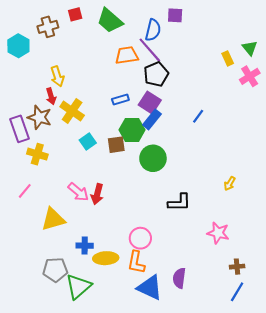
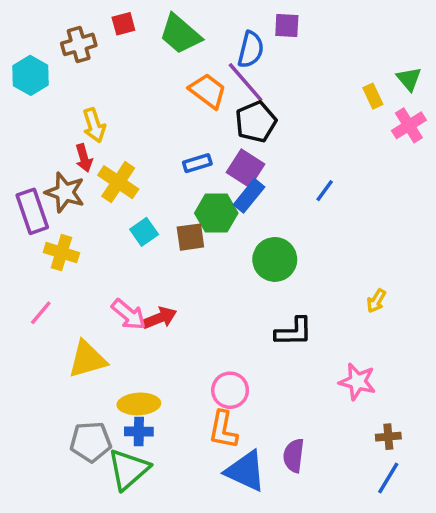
orange trapezoid: (127, 55) -> (208, 91), turned 45
green circle: (153, 158) -> (275, 259), moved
red arrow: (97, 194) -> (160, 318), turned -126
blue cross: (85, 246) -> (139, 431), moved
yellow ellipse: (106, 258) -> (139, 404), moved

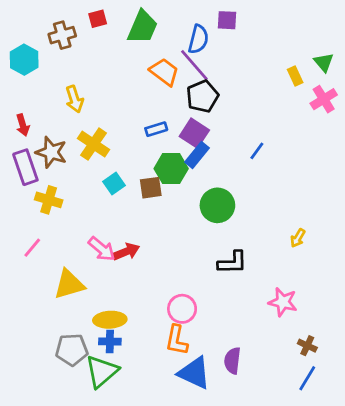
green trapezoid: (180, 34) -> (143, 27), turned -108
red arrow: (84, 158) -> (23, 125), moved
brown cross: (388, 437) -> (307, 346), turned 30

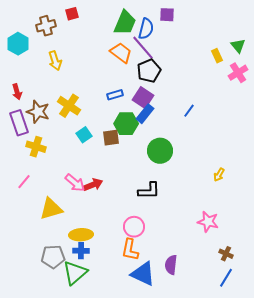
green trapezoid: (143, 27) -> (125, 23), moved
yellow arrow: (74, 99) -> (55, 61), moved
black L-shape: (232, 263) -> (149, 191), moved

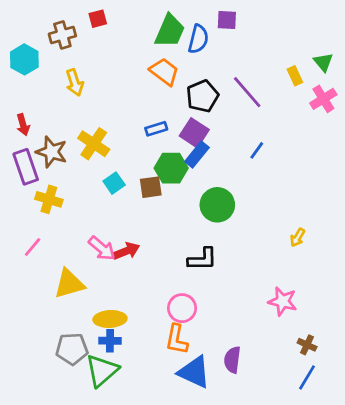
purple line: (143, 48) -> (247, 92), moved

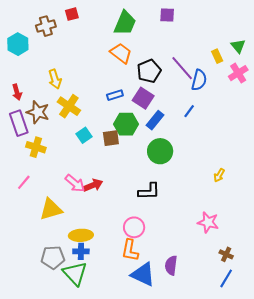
blue semicircle: (198, 39) -> (199, 80), moved
yellow arrow: (75, 83) -> (55, 79), moved
blue rectangle: (197, 155) -> (155, 120), moved
green triangle: (102, 371) -> (75, 273), turned -32

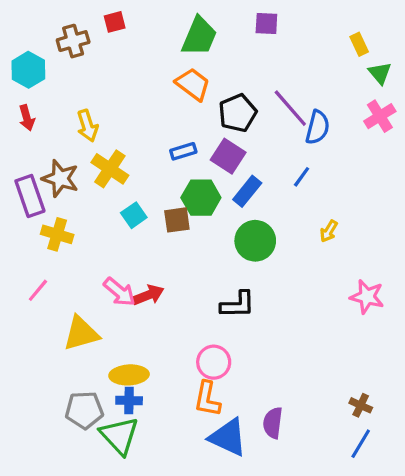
yellow rectangle: (217, 56) -> (359, 44), moved
red arrow: (17, 92) -> (27, 118), moved
yellow arrow: (219, 175) -> (329, 231), moved
pink star: (208, 222) -> (367, 297), moved

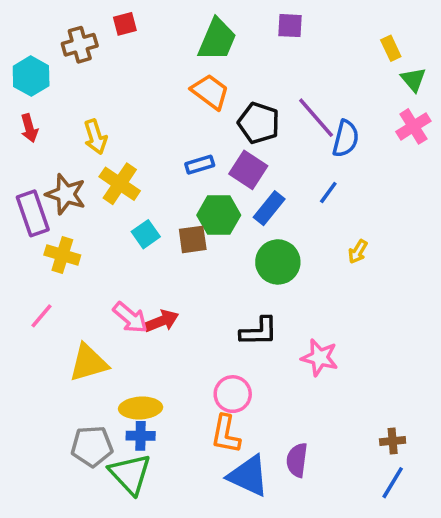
black pentagon: (238, 113) -> (259, 123), turned -30
pink star: (367, 297) -> (320, 358), moved
brown cross: (361, 405) -> (393, 441), turned -30

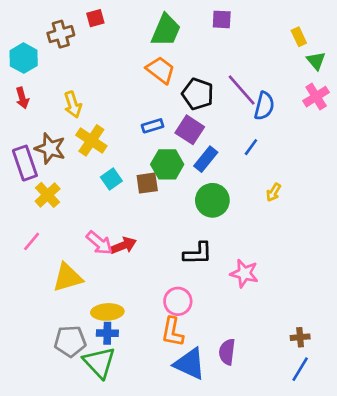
yellow cross: (62, 255) -> (48, 195), turned 30

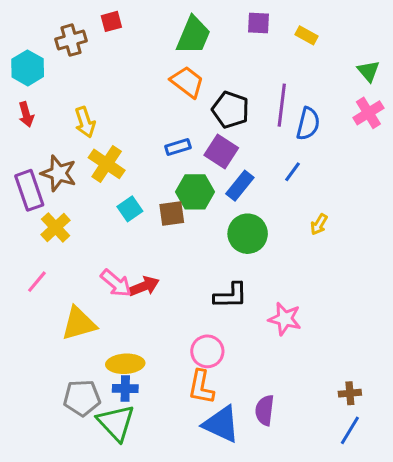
yellow rectangle: (299, 37) -> (306, 35), moved, turned -36
purple line: (242, 90) -> (282, 105), turned 48

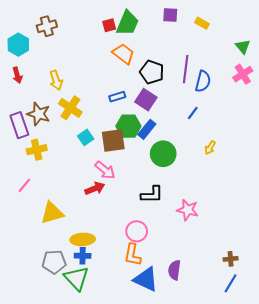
red square: (111, 21) -> (109, 25), moved
blue rectangle: (240, 186) -> (147, 129), moved
brown square: (172, 214) -> (113, 140), size x1.4
yellow cross: (56, 227) -> (37, 150), turned 30
pink arrow: (116, 283) -> (105, 170), moved

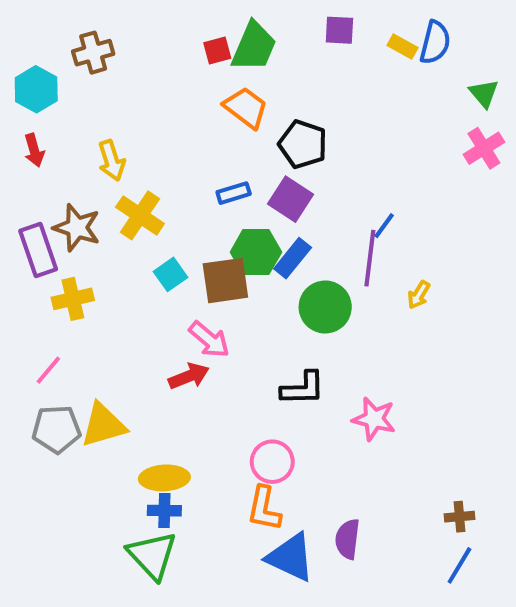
purple line: (186, 69) -> (370, 258), moved
blue semicircle: (203, 81) -> (435, 42), moved
gray pentagon: (54, 262) -> (57, 429), moved

